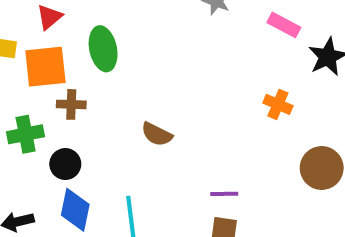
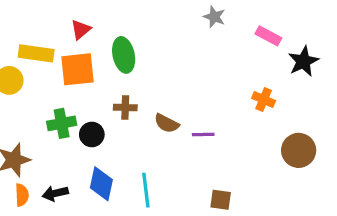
brown cross: (71, 104) -> (125, 107), moved
black circle: (65, 164) -> (92, 134), moved
purple line: (224, 194) -> (203, 134), moved

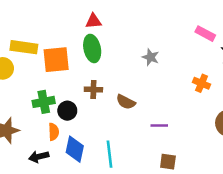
gray star: (214, 17) -> (151, 57), moved
red triangle: (81, 30) -> (93, 21), moved, turned 35
purple line: (203, 134) -> (159, 126), moved
orange semicircle: (22, 195) -> (54, 132), moved

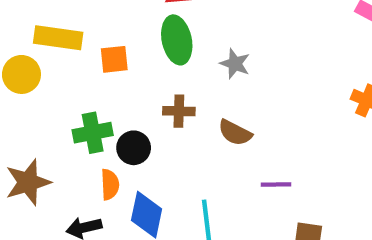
gray star: (151, 57) -> (235, 64), moved
orange square: (56, 60) -> (114, 59), size x0.6
purple line: (159, 126) -> (276, 184), moved

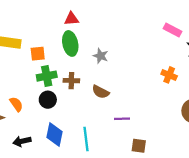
green cross: (93, 133) -> (47, 76), moved
orange semicircle: (110, 184) -> (16, 104), moved, turned -32

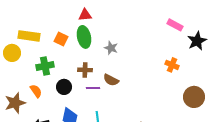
orange square: (38, 54) -> (61, 39), moved, turned 32
green cross: (47, 76) -> (45, 66), moved
purple line: (122, 119) -> (93, 88), moved

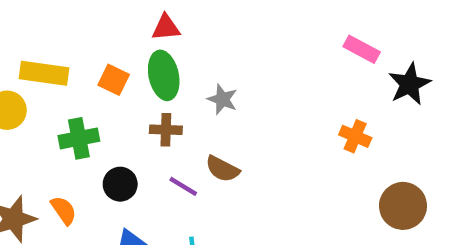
brown cross: (85, 70) -> (166, 130), moved
purple line: (93, 88) -> (183, 186), turned 32
orange semicircle: (36, 91) -> (64, 210), moved

